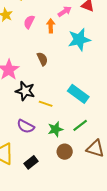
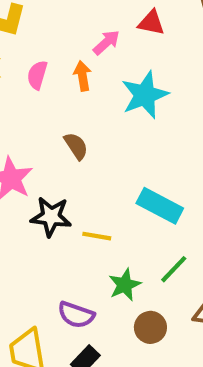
purple semicircle: (26, 126) -> (76, 315), moved

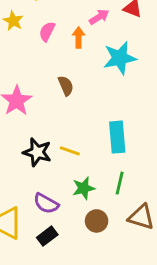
cyan rectangle: (160, 206) -> (117, 137), turned 48
black star: (51, 217) -> (37, 152), moved
green line: (174, 269) -> (120, 183), turned -40

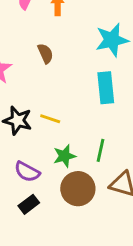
cyan star: (120, 58) -> (112, 40), moved
cyan rectangle: (117, 137) -> (106, 88), moved
brown circle: (97, 221) -> (78, 189), size x1.5

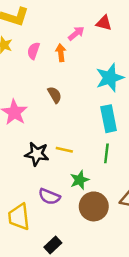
green line: (101, 150) -> (106, 153), moved
black rectangle: (29, 204) -> (53, 245), moved

